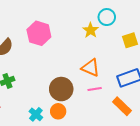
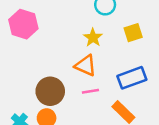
yellow star: (91, 30) -> (93, 38), moved

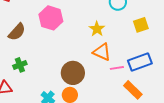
yellow star: (93, 38) -> (97, 29), moved
pink line: (90, 91) -> (117, 68), moved

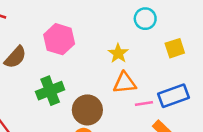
orange triangle: (102, 52) -> (125, 83), turned -30
green cross: (20, 65) -> (50, 91), moved, size x1.5

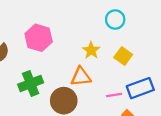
yellow square: (175, 48) -> (123, 56), moved, turned -36
orange triangle: (125, 83) -> (81, 77), moved

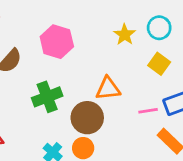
cyan circle: (115, 19) -> (159, 28), moved
yellow star: (91, 50) -> (125, 35), moved

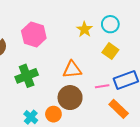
brown circle: (87, 118) -> (70, 98), moved

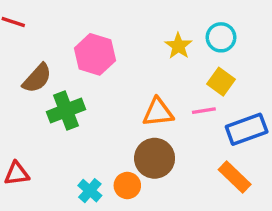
green cross: (27, 76) -> (66, 111), moved
pink line: (102, 86) -> (204, 111), moved

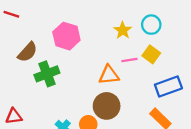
pink line: (204, 111) -> (129, 60), moved

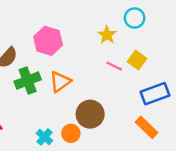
cyan circle: (151, 25) -> (135, 18), moved
pink line: (129, 60) -> (114, 66), turned 35
orange triangle: (109, 75) -> (60, 82), moved, turned -30

